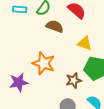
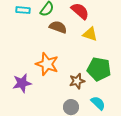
yellow triangle: (85, 43) -> (90, 34), moved

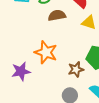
brown semicircle: (58, 27) -> (57, 15), turned -30

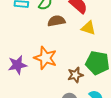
purple star: (21, 71) -> (17, 65), moved

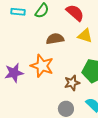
brown semicircle: (56, 21) -> (55, 39), moved

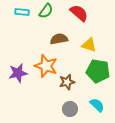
yellow triangle: (85, 36) -> (89, 45), moved
brown star: (72, 83) -> (67, 82), moved

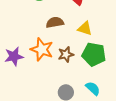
brown star: (67, 82) -> (66, 54), moved

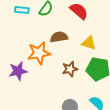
orange star: (42, 49) -> (39, 53), moved, turned -30

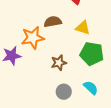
brown star: (70, 69) -> (59, 63), moved

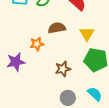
yellow triangle: (83, 28) -> (87, 34), turned 42
orange star: (33, 38) -> (37, 44), size x0.6

